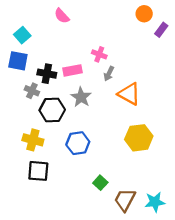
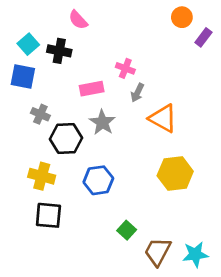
black cross: (47, 74) -> (59, 51), moved

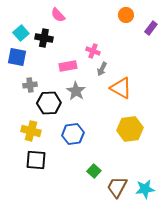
orange circle: (182, 17) -> (126, 15), moved
gray cross: (40, 114) -> (30, 85), turned -32

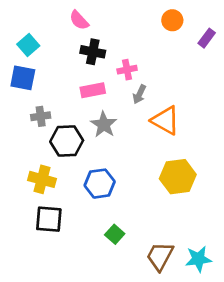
black cross: (44, 38) -> (93, 52), moved
pink cross: (93, 51) -> (127, 70), turned -32
green square: (94, 171) -> (115, 234), moved

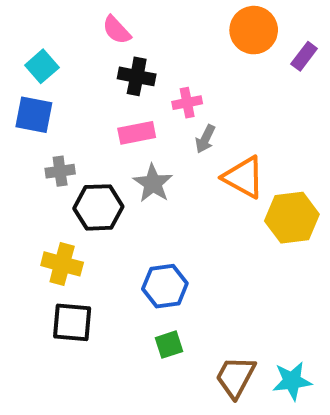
orange circle: (172, 20) -> (254, 30), size x1.5
yellow hexagon: (178, 177) -> (292, 218), moved
blue hexagon: (100, 184) -> (165, 286), moved
green square: (115, 234) -> (169, 345), turned 30

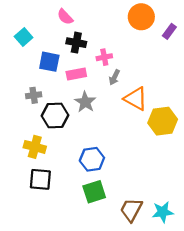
blue square: (34, 115) -> (49, 62), moved
green square: (169, 345) -> (94, 192), size x1.5

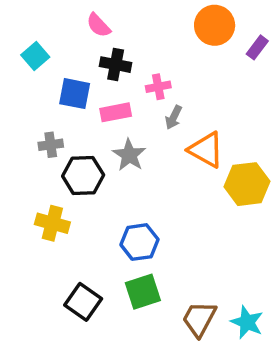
black square: (40, 179) -> (83, 302), moved, turned 30
cyan star: (163, 212) -> (247, 322), turned 30

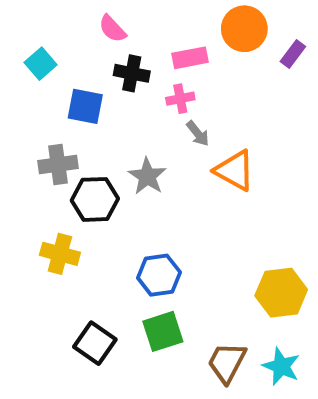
pink rectangle: (116, 112) -> (190, 58), moved
gray arrow: (174, 117) -> (198, 134), turned -65
gray cross: (51, 145) -> (58, 165), size x1.4
yellow hexagon: (247, 184) -> (281, 293), moved

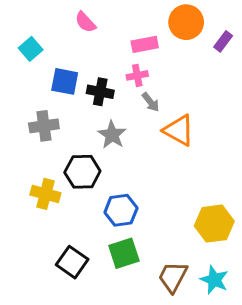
black cross: (132, 73) -> (100, 92), moved
black hexagon: (95, 199) -> (82, 172), moved

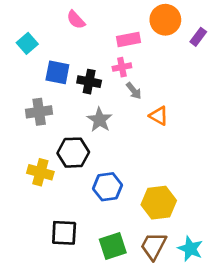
orange triangle: (179, 130) -> (159, 116), size x0.7
yellow hexagon: (214, 224) -> (159, 203), moved
green square: (124, 253) -> (113, 246), moved
black square: (72, 262) -> (64, 233), turned -32

